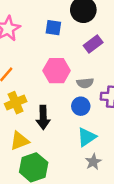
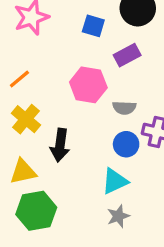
purple rectangle: (93, 44) -> (127, 55), moved
yellow cross: (16, 103) -> (26, 119), turned -36
blue circle: (81, 106) -> (126, 144), moved

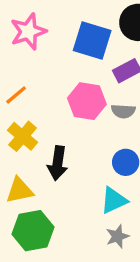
blue square: (93, 26) -> (92, 40), size x1.6
gray semicircle: (124, 108) -> (123, 111), moved

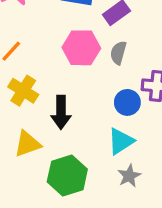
gray semicircle: (123, 111) -> (118, 53), turned 110
green hexagon: (33, 231) -> (67, 175), moved

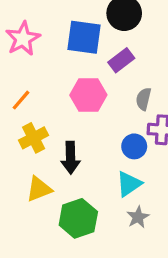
gray semicircle: (118, 53) -> (144, 99), moved
yellow cross: (23, 91) -> (34, 138), turned 32

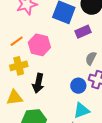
pink hexagon: (88, 95) -> (39, 45), moved
cyan triangle: (129, 184) -> (81, 110), moved

